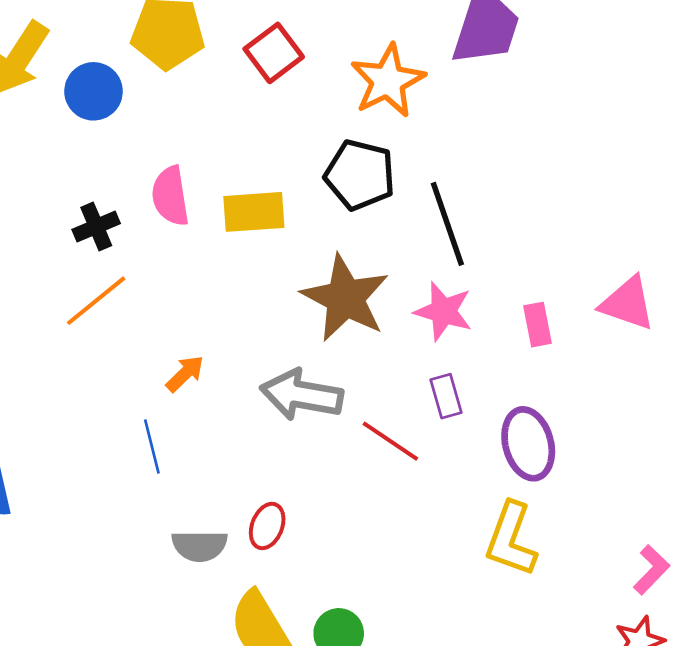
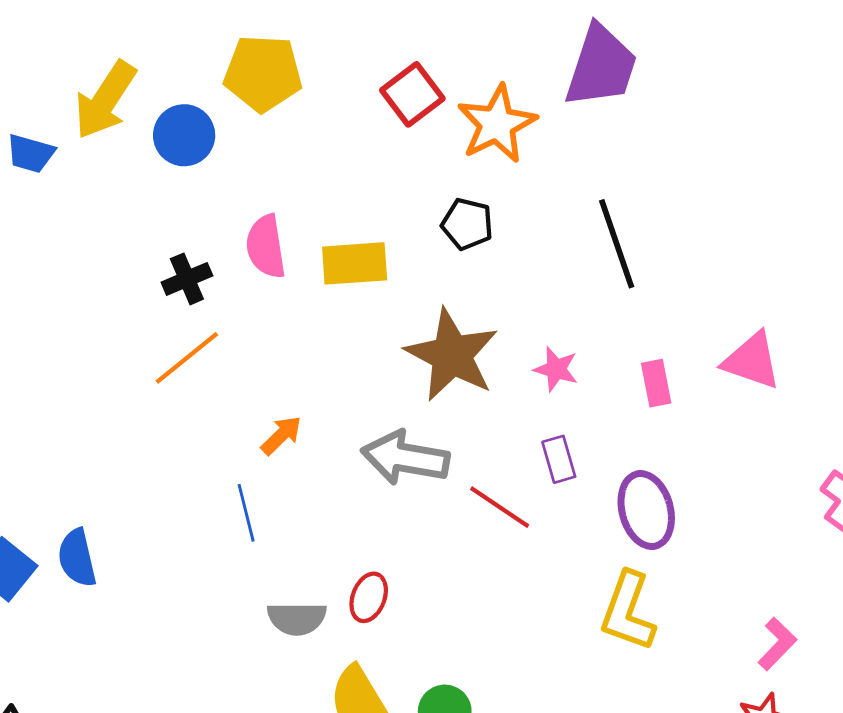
red square: (274, 53) -> (412, 94), moved
black pentagon: (360, 175) -> (467, 224), size x0.7
black line: (447, 224) -> (617, 244), moved
pink star: (443, 311) -> (556, 369), size x0.7

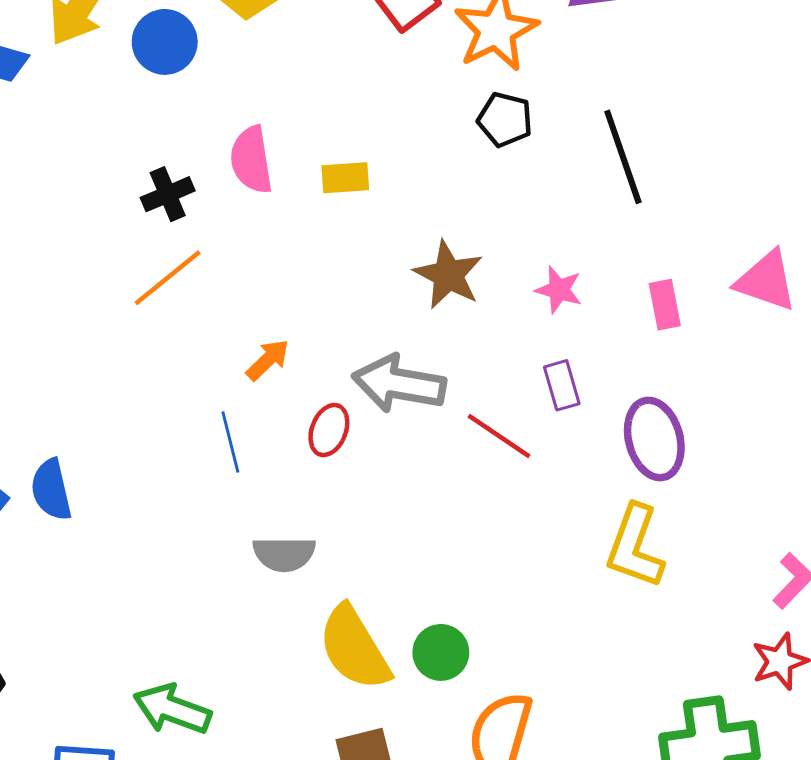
black pentagon: (467, 224) -> (505, 120), moved
yellow rectangle: (355, 263) -> (345, 178), size x0.7
brown star: (452, 355) -> (448, 275), size x0.7
red ellipse: (369, 597) -> (329, 430), moved

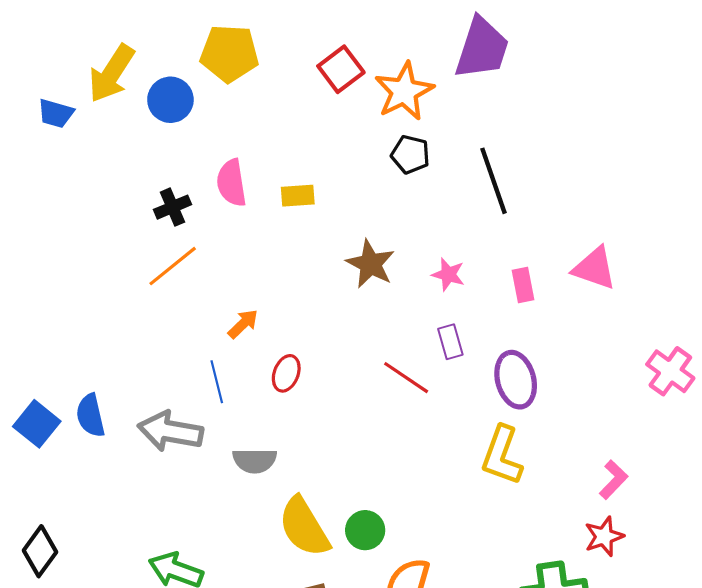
gray arrow: (399, 384) -> (170, 431), moved

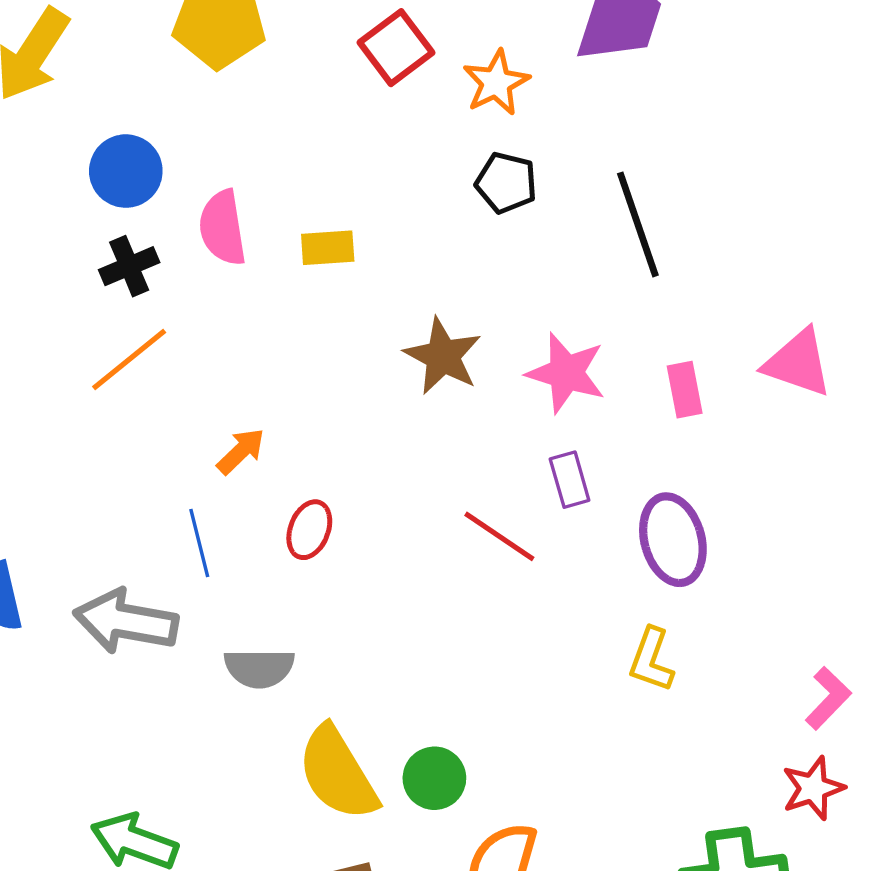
orange star: (404, 91) -> (496, 83), size x0.7
blue circle: (170, 100) -> (126, 171), moved
pink star: (448, 274) -> (566, 373), size x1.5
yellow L-shape: (502, 455) -> (651, 660), size x0.7

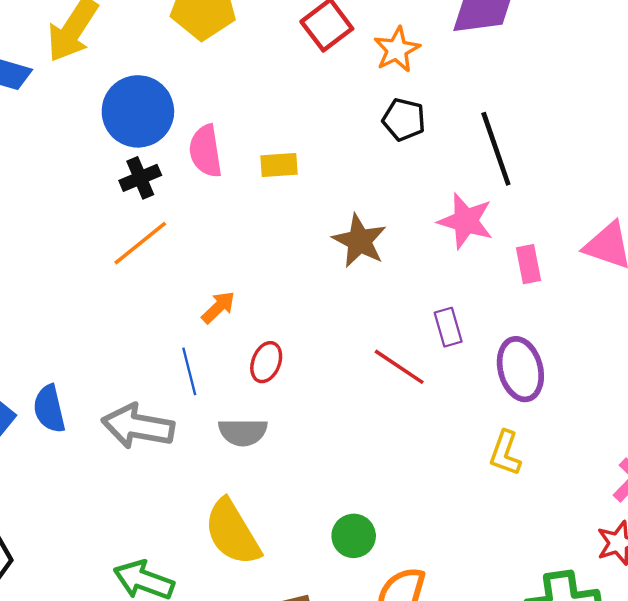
blue circle: (126, 171) -> (138, 111), size x1.4
pink star: (566, 373) -> (466, 221), moved
gray semicircle: (259, 668) -> (243, 432), moved
yellow semicircle: (338, 773) -> (232, 532), moved

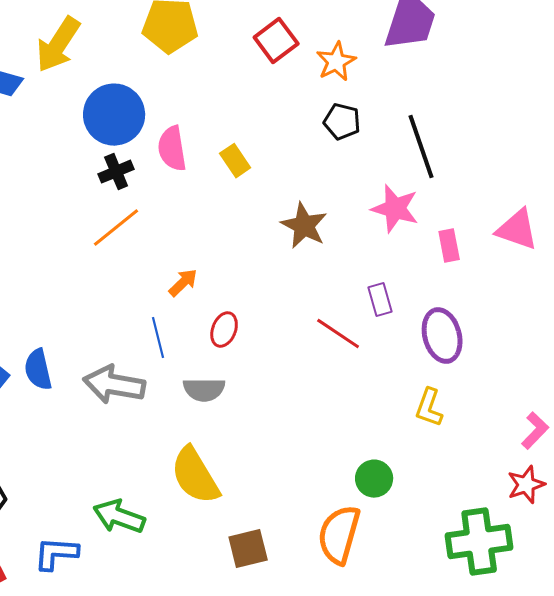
yellow rectangle: (279, 165) -> (235, 161), turned 60
green circle: (354, 536) -> (374, 479), moved

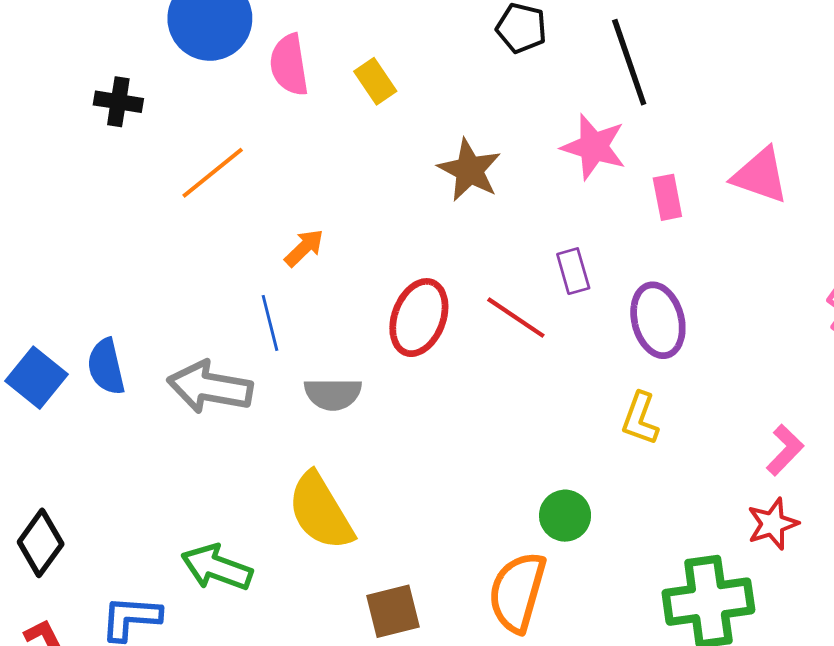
black cross: (116, 172) -> (118, 102), moved, turned 32
red ellipse: (224, 330) -> (419, 318), moved, size x1.6

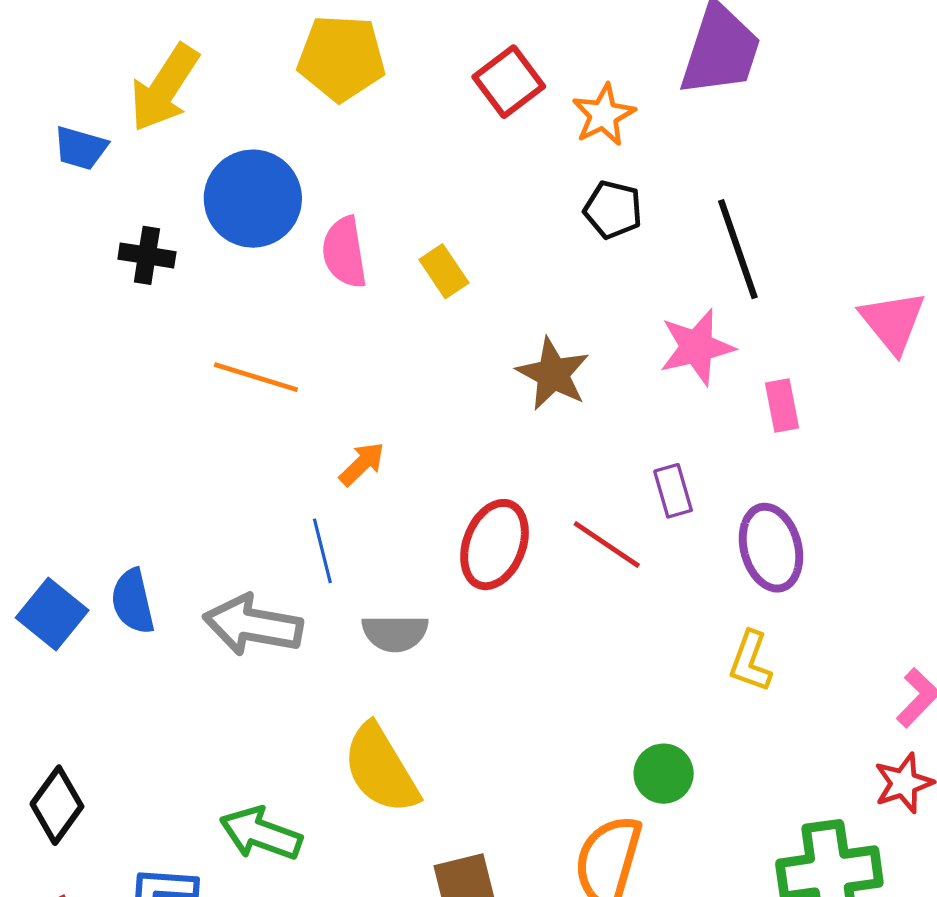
black cross: (118, 102) -> (147, 255), moved
pink star: (594, 147) -> (697, 347), turned -30
orange line: (213, 173) -> (256, 377), turned 56
pink triangle: (760, 175) -> (893, 322), moved, turned 32

